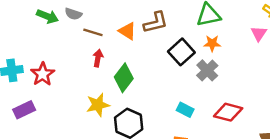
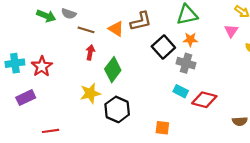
gray cross: (207, 70) -> (186, 63), turned -30
cyan rectangle: (185, 110) -> (181, 91), moved

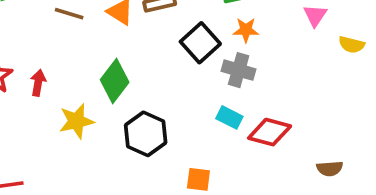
red arrow: (90, 52) -> (38, 83), moved
black hexagon: (117, 109) -> (146, 134), moved

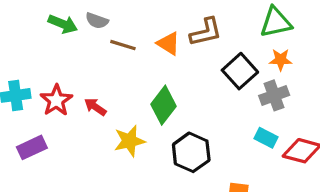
gray cross: (239, 70) -> (274, 95), turned -36
red arrow: (38, 83) -> (95, 107), turned -65

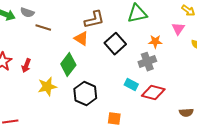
orange triangle: (168, 43) -> (81, 39), moved
orange star: (281, 60) -> (155, 42), moved
gray cross: (274, 95) -> (147, 62), moved
red arrow: (95, 107) -> (26, 66), turned -104

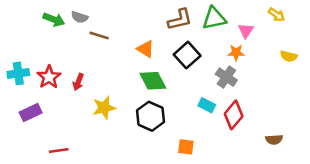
brown L-shape: (94, 20) -> (180, 20), moved
pink triangle: (178, 29) -> (246, 31), moved
gray cross: (147, 62) -> (226, 77), turned -36
green diamond: (68, 65) -> (153, 81), moved, turned -65
red diamond: (153, 93) -> (234, 115), turned -65

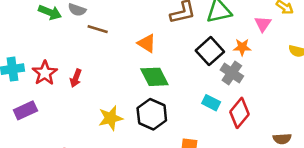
pink triangle: (246, 31) -> (263, 24), moved
black square: (187, 55) -> (210, 51), moved
yellow star: (104, 108) -> (111, 118), moved

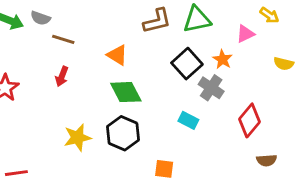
pink triangle: (263, 24) -> (245, 34), turned 30
orange star: (242, 47) -> (222, 59), turned 30
red arrow: (76, 78) -> (62, 76), moved
red diamond: (240, 113) -> (250, 120), moved

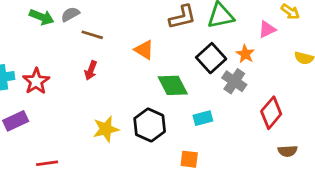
gray semicircle: (41, 18) -> (70, 14), turned 132
green diamond: (126, 92) -> (173, 85), moved
cyan rectangle: (188, 120) -> (203, 118), moved, turned -42

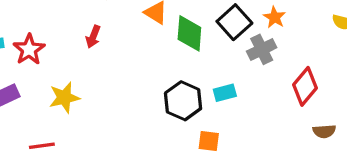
gray cross: (234, 81) -> (262, 49), turned 30
green diamond: (173, 85) -> (189, 33), moved, turned 32
black hexagon: (150, 125) -> (183, 101), moved
yellow star: (106, 129) -> (64, 98), moved

